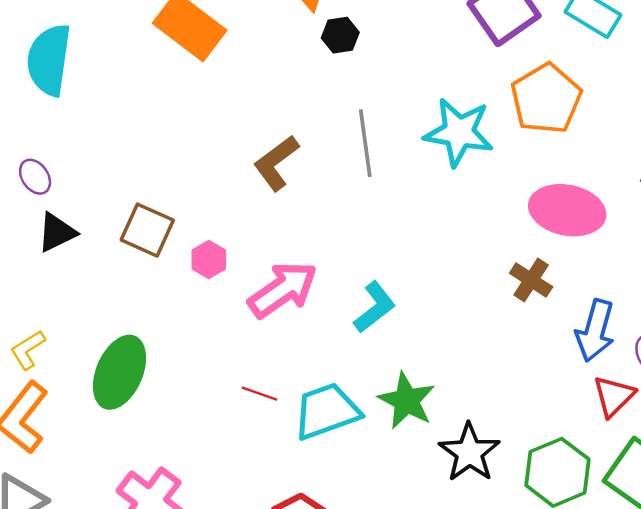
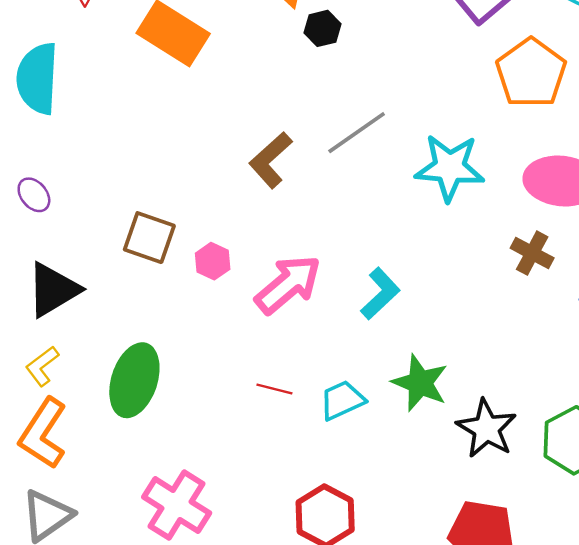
cyan star: (459, 132) -> (450, 168), moved
gray line: (365, 143) -> (357, 133), turned 68
black triangle: (57, 232) -> (53, 290), moved, size x1.4
cyan trapezoid: (327, 411) -> (342, 400), size x0.7

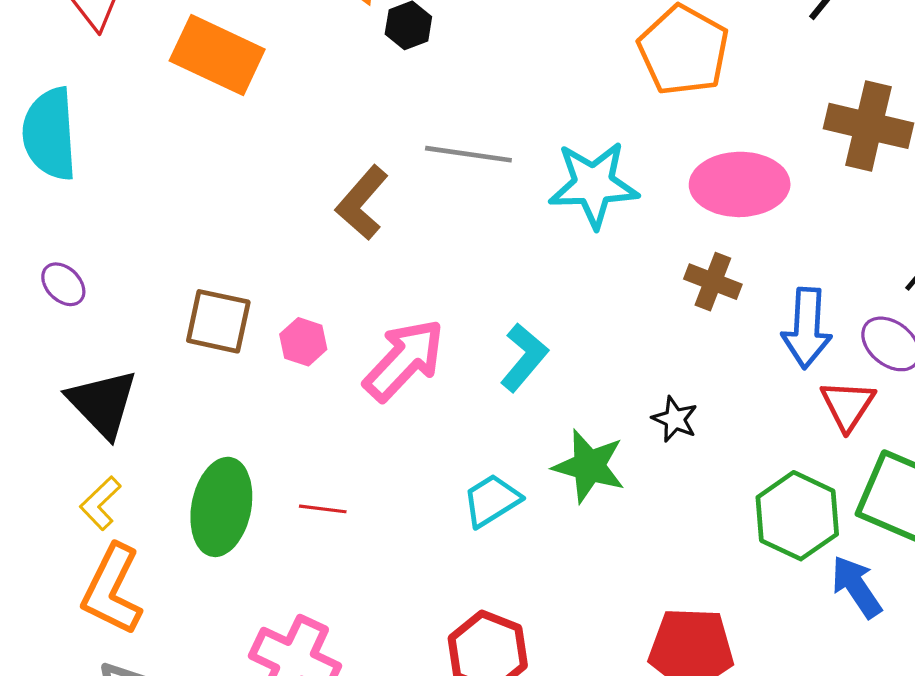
gray line: (357, 133) -> (468, 154), turned 50
black triangle: (53, 290) -> (103, 403), turned -36
red line: (274, 389) -> (323, 509), moved
black star: (486, 429) -> (675, 419), moved, size x0.6

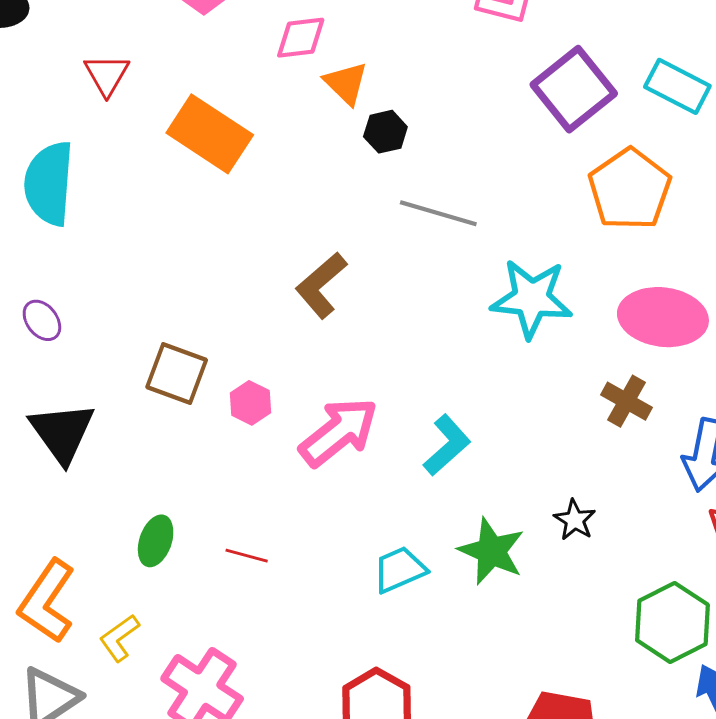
gray line: (468, 154) -> (438, 213), moved
yellow L-shape: (100, 503) -> (119, 638), moved
green ellipse: (221, 507) -> (156, 541), size x0.6

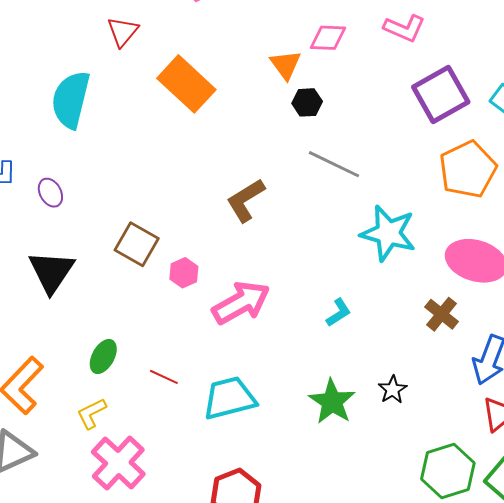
pink diamond: (301, 38) -> (328, 38), moved
cyan L-shape: (447, 445) -> (339, 313), moved, size x0.7
cyan trapezoid: (399, 570) -> (229, 398), moved, size x1.4
yellow L-shape: (119, 638) -> (92, 413), moved

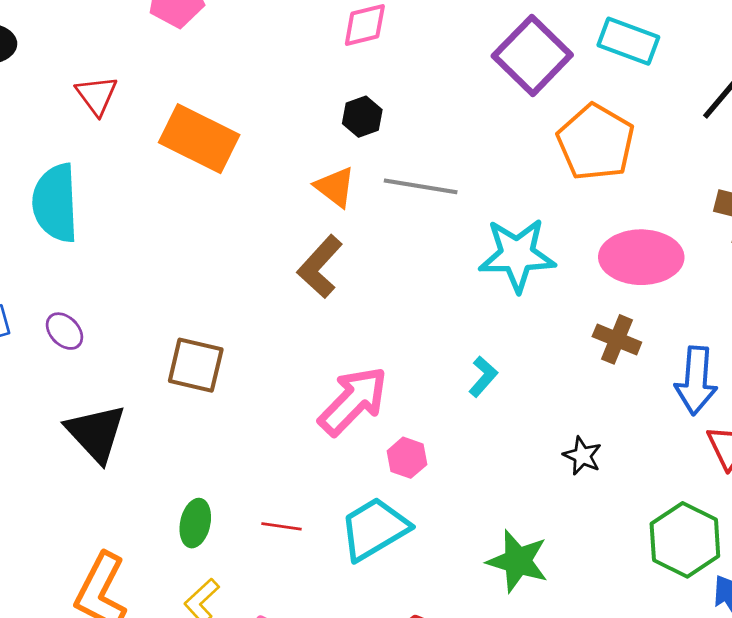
orange triangle: (286, 65) -> (335, 187), moved
pink hexagon: (184, 273) -> (407, 458), moved
green star: (332, 402) -> (518, 561), moved

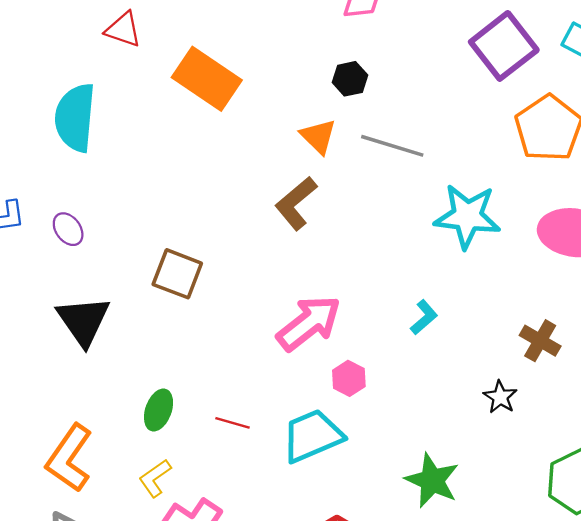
red triangle: (97, 95) -> (123, 29), turned -42
brown cross: (617, 339) -> (540, 341), moved

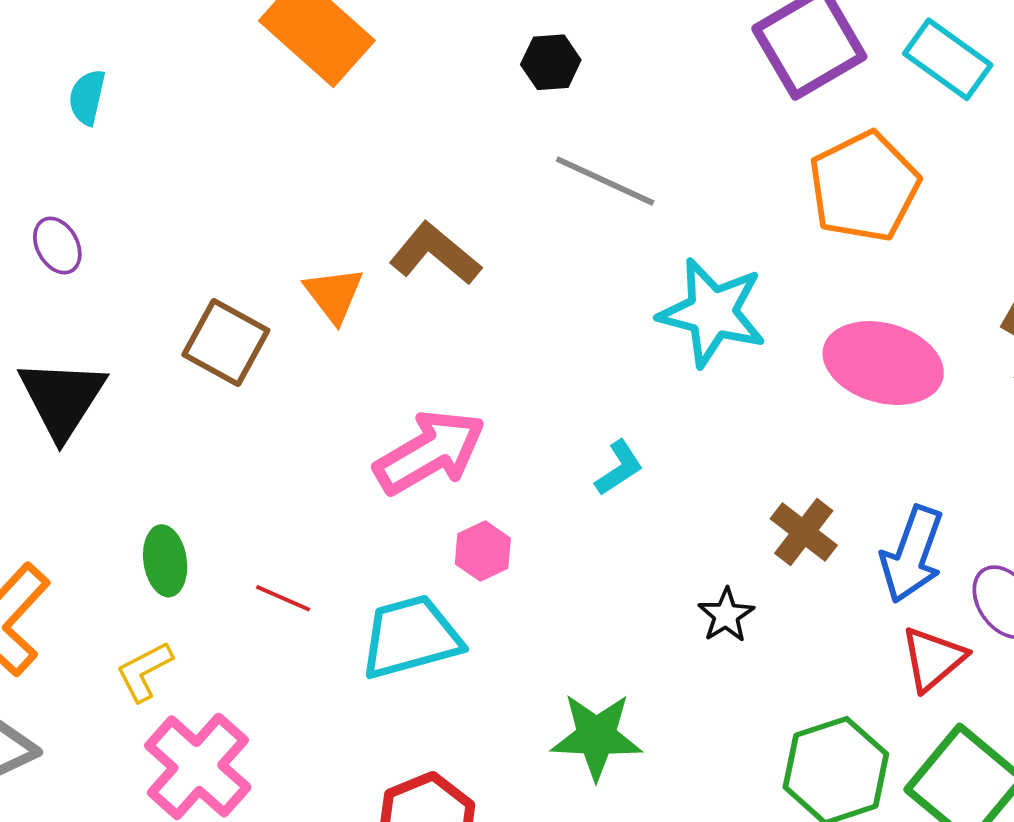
cyan semicircle: (75, 118) -> (87, 97), moved, size x0.5
orange triangle: (318, 136) -> (334, 295), moved
brown L-shape: (296, 203) -> (435, 254), turned 72
green ellipse: (159, 410) -> (165, 561), turned -36
green star: (432, 480) -> (596, 736), turned -30

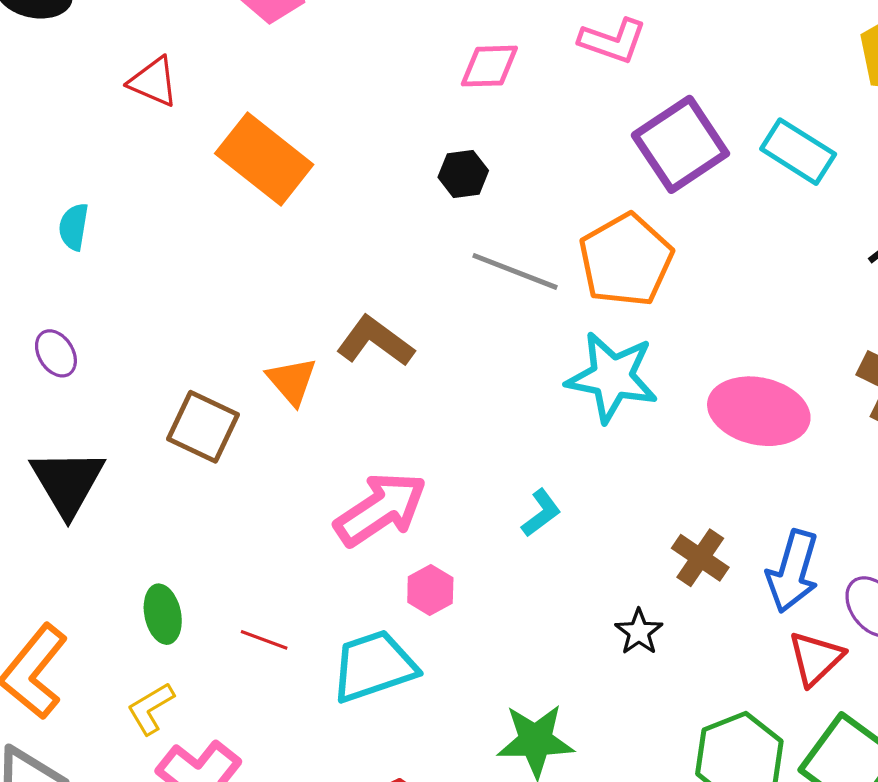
orange pentagon: (864, 187) -> (626, 260), moved

